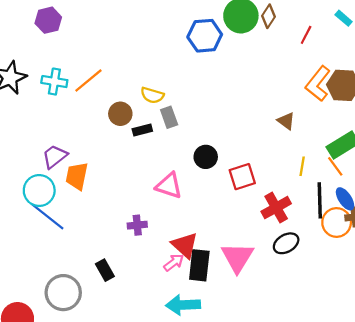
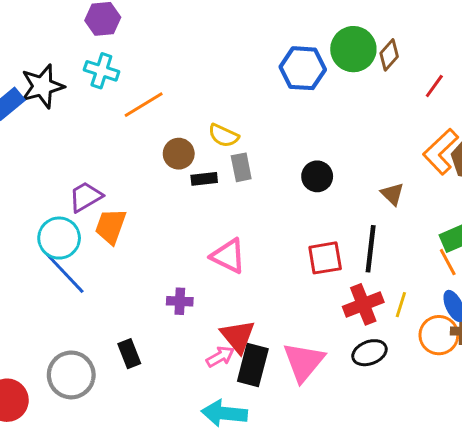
cyan cross: (54, 82) -> (101, 71), moved
black circle: (206, 157) -> (317, 176), moved
yellow line: (302, 166) -> (401, 305), moved
black line: (320, 200) -> (371, 249), moved

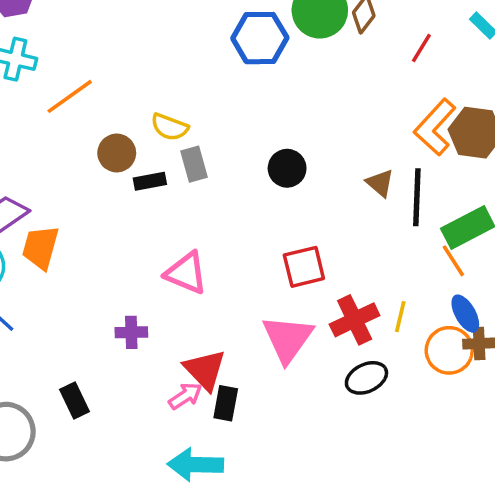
black line: (371, 249) -> (417, 197), moved
pink triangle: (304, 362) -> (288, 339), moved
black rectangle: (253, 365) -> (226, 403), size x0.7

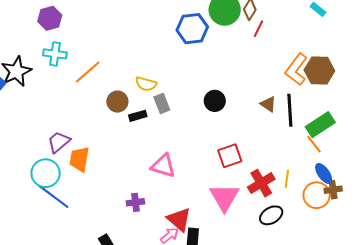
red line: (421, 48) -> (259, 29), moved

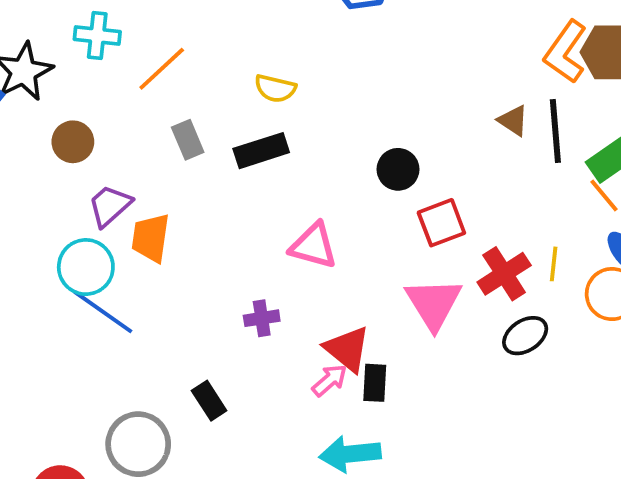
black circle: (215, 101) -> (398, 169), moved
brown circle: (117, 102) -> (73, 142), moved
gray rectangle: (162, 104) -> (188, 140), moved
black rectangle: (138, 116) -> (261, 151), size x1.5

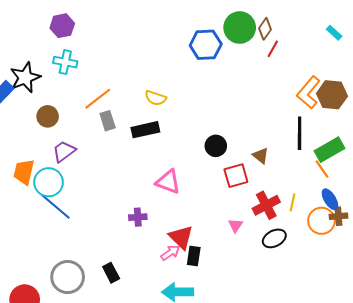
orange line: (162, 69) -> (98, 99), moved
brown triangle: (513, 120) -> (261, 156), moved
orange trapezoid: (151, 238) -> (24, 172), moved
pink triangle: (434, 304) -> (235, 225), moved, size x0.5
black rectangle: (209, 401) -> (111, 273), moved

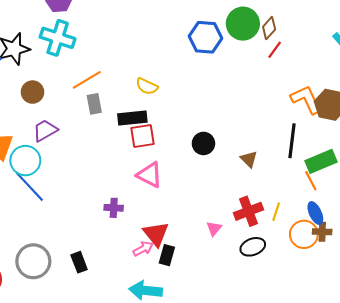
cyan cross: (65, 62) -> (58, 38), size x1.4
orange L-shape: (309, 92) -> (306, 99), turned 108
red square: (236, 176) -> (142, 136), moved

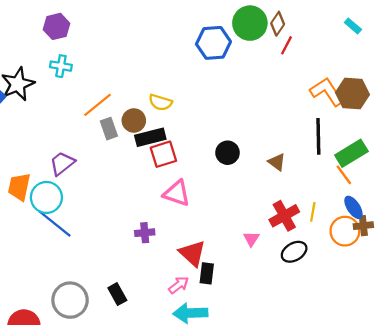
cyan cross: (58, 38) -> (61, 66), size x0.6
brown circle: (32, 92) -> (134, 120), moved
pink arrow: (143, 249) -> (179, 285), moved

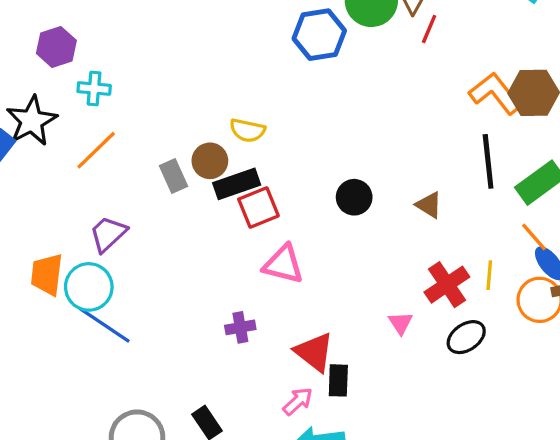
purple hexagon: (56, 26) -> (56, 47), moved
orange line: (98, 105) -> (96, 150), moved
orange line: (344, 175) -> (534, 237), moved

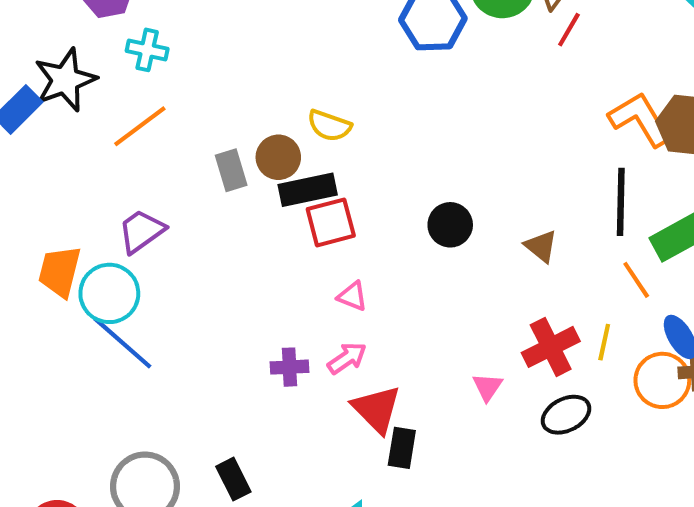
orange line: (534, 237) -> (636, 280), moved
pink triangle: (283, 264) -> (352, 296), size x0.6
pink arrow: (298, 401) -> (347, 358), moved

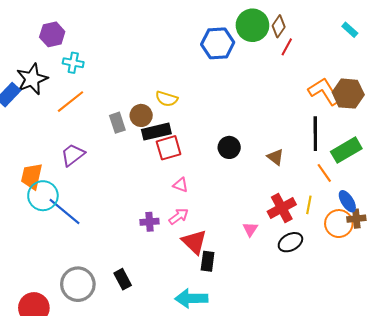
cyan circle: (109, 293) -> (43, 196), moved

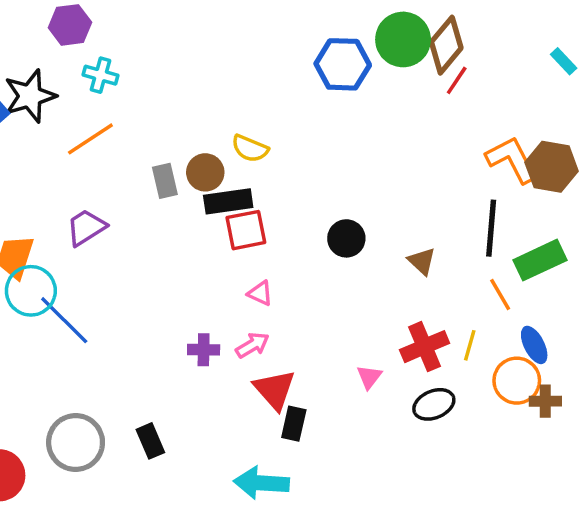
brown diamond: (279, 26) -> (446, 45), size x1.5
brown cross: (356, 219) -> (545, 401), moved

